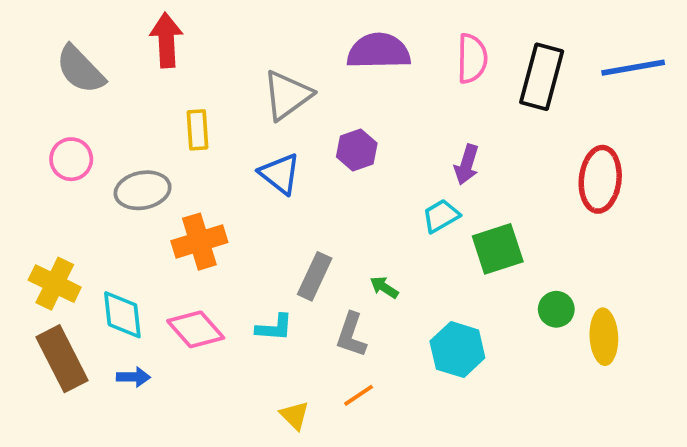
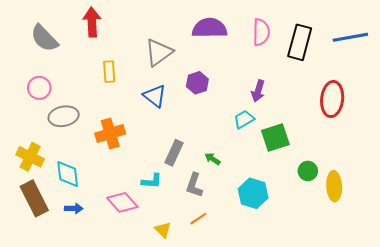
gray ellipse: (143, 190) -> (64, 116), moved
pink diamond: (196, 329) -> (122, 202), moved

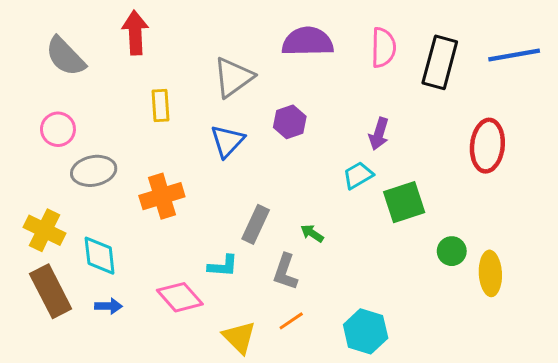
blue triangle: (155, 96) -> (227, 141), turned 35
cyan hexagon: (253, 193) -> (366, 331), moved
yellow triangle: (163, 230) -> (239, 337), size x1.4

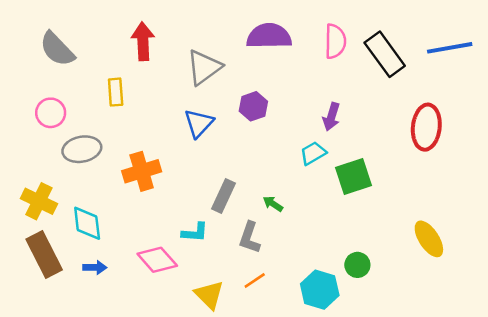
red arrow: (135, 33) -> (143, 41), moved
black rectangle: (440, 62) -> (385, 54), turned -51
yellow rectangle: (160, 105) -> (116, 92), moved
green circle: (452, 251) -> (357, 265), moved
yellow ellipse: (490, 273) -> (429, 239), turned -30

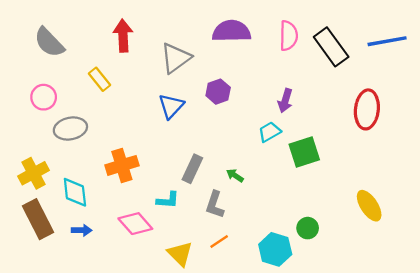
yellow rectangle: (116, 92) -> (100, 79), turned -35
orange cross: (142, 171) -> (122, 165), moved
yellow cross: (39, 201) -> (34, 173), turned 36

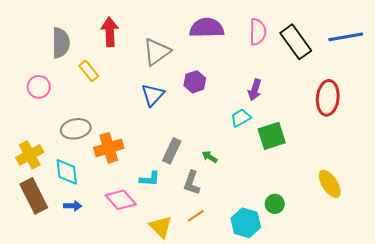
gray semicircle: (49, 42) -> (61, 43), moved, turned -136
gray ellipse: (70, 129) -> (76, 129), moved

